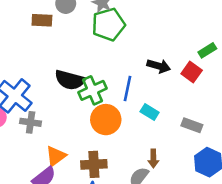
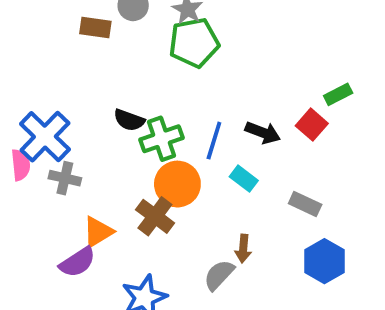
black arrow: (159, 66) -> (263, 133), moved
black semicircle: (70, 80) -> (129, 120), size x0.7
brown cross: (94, 164) -> (155, 216), moved, turned 35

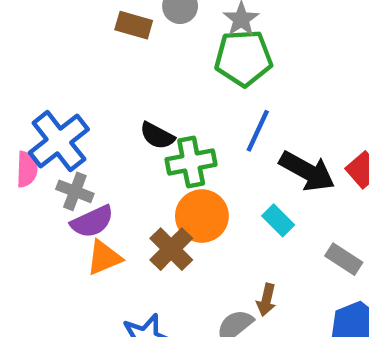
black arrow: (263, 133) -> (307, 171), size x1.4
blue line: (214, 141) -> (258, 131), moved
purple semicircle: (77, 262) -> (92, 222), moved

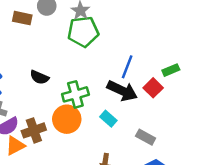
blue line: (258, 131) -> (127, 67), moved
green cross: (191, 162) -> (75, 94), moved
brown cross: (171, 249) -> (34, 130), moved, turned 30

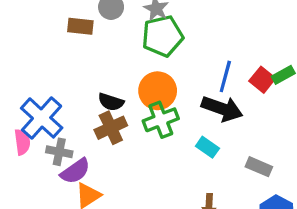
red square: (153, 88) -> (262, 80), moved
orange circle: (67, 119) -> (158, 91), moved
brown cross: (34, 130) -> (111, 128), moved

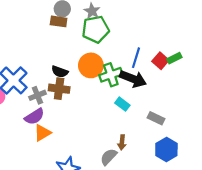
brown rectangle: (80, 26) -> (59, 21), moved
green cross: (161, 120) -> (111, 75), moved
brown cross: (111, 128) -> (59, 89), turned 30
gray cross: (59, 152) -> (37, 95), moved, turned -35

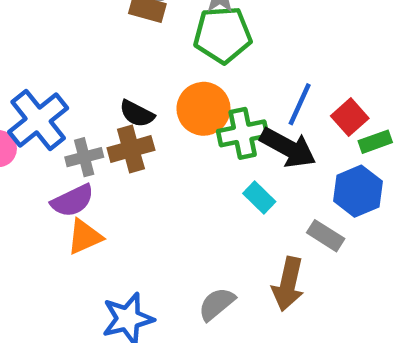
green rectangle: (174, 58) -> (375, 142), moved
brown cross: (59, 89) -> (131, 149), turned -30
brown arrow: (122, 142) -> (288, 284), moved, size x1.6
blue hexagon: (166, 150) -> (358, 191), moved

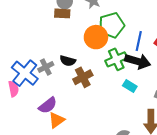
green pentagon: (223, 35) -> (112, 25), moved
orange circle: (204, 109) -> (96, 37), moved
brown cross: (131, 149) -> (83, 77), moved
gray cross: (84, 157) -> (46, 67), moved

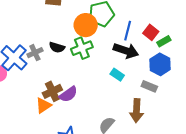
green cross: (116, 59) -> (82, 48), moved
brown cross: (83, 77) -> (52, 91), moved
purple semicircle: (48, 105) -> (68, 94), moved

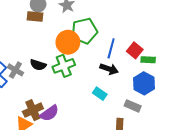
green rectangle: (164, 41) -> (148, 60), turned 32
black arrow: (126, 51) -> (109, 69), size x0.7
gray cross: (35, 53) -> (15, 70), turned -35

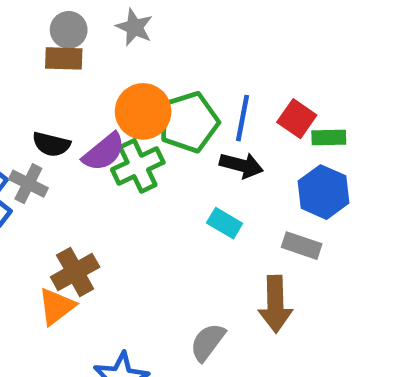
green pentagon: (84, 31) -> (189, 122), moved
black semicircle: (38, 65) -> (51, 144), moved
purple semicircle: (49, 113) -> (104, 152), moved

